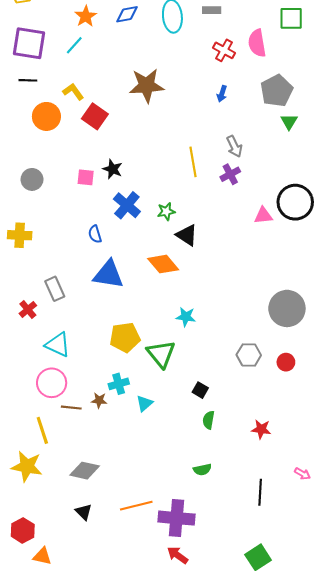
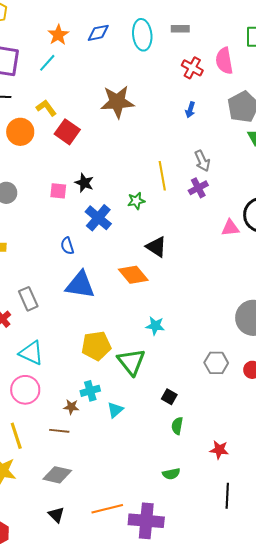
green star: (166, 211) -> (136, 201), moved
brown line: (71, 408) -> (59, 431), moved
red star: (261, 429) -> (219, 450), moved

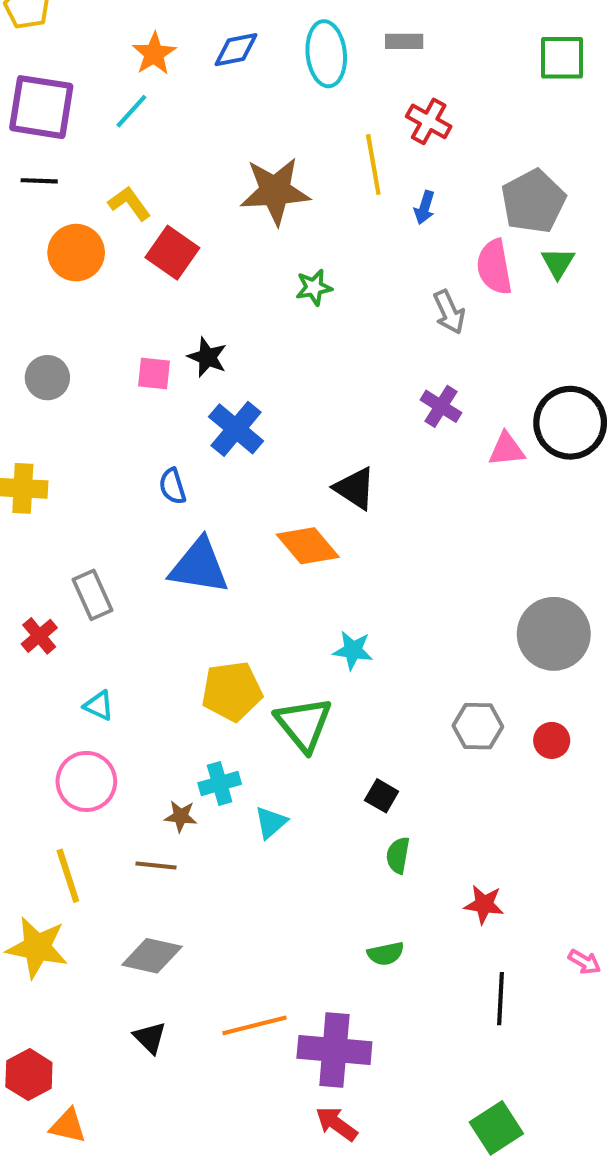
pink semicircle: (224, 61) -> (494, 267), moved
yellow line: (162, 176) -> (373, 164), moved
purple cross: (198, 188) -> (441, 406), moved, turned -30
green star: (136, 201) -> (314, 287), moved
cyan triangle: (31, 353) -> (99, 706), size x0.6

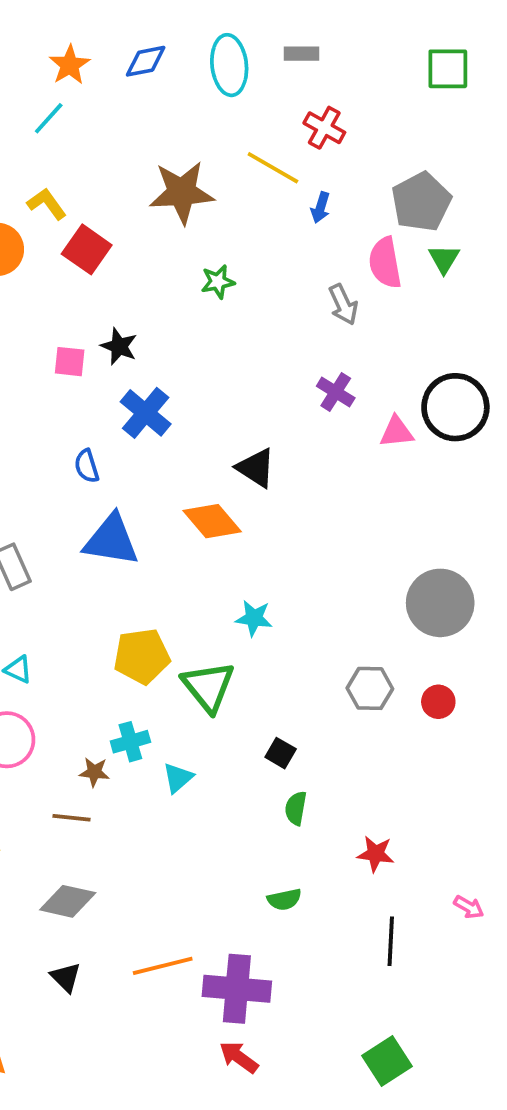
yellow line: (373, 164) -> (273, 168), turned -50

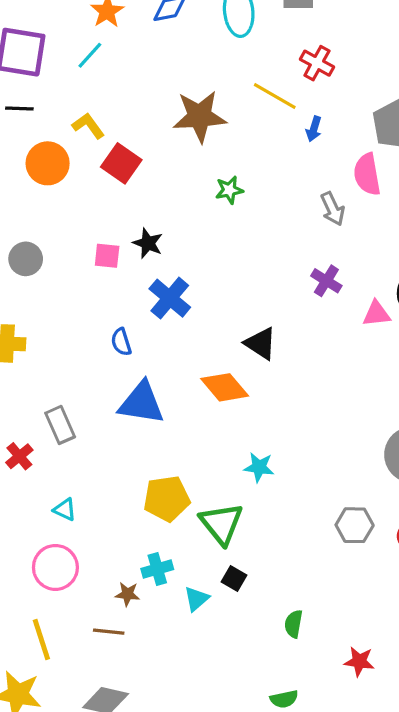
black square: (281, 753) -> (234, 578), moved

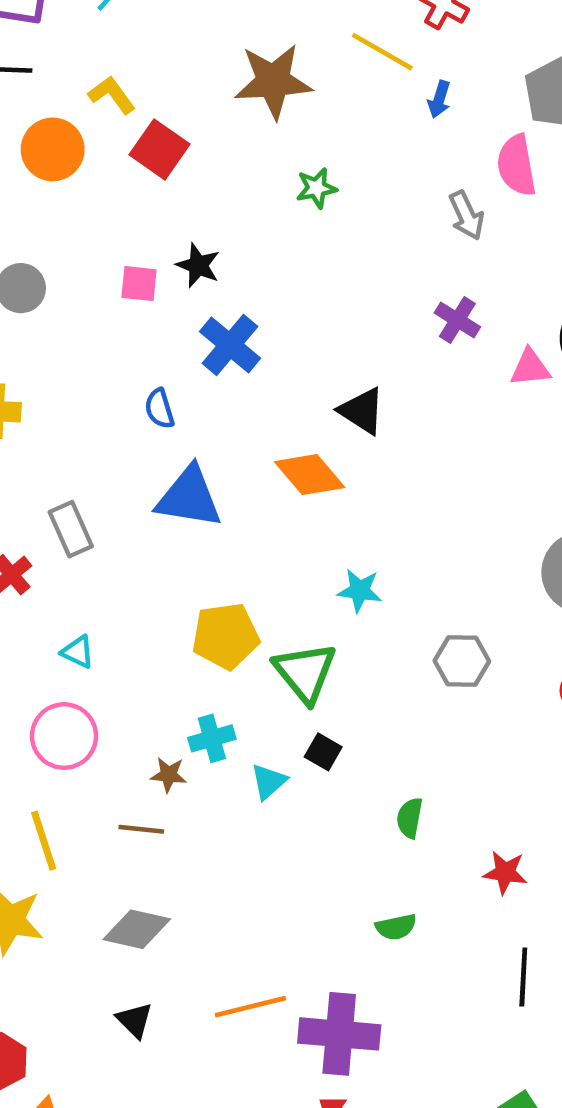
gray hexagon: (355, 525) -> (462, 661), moved

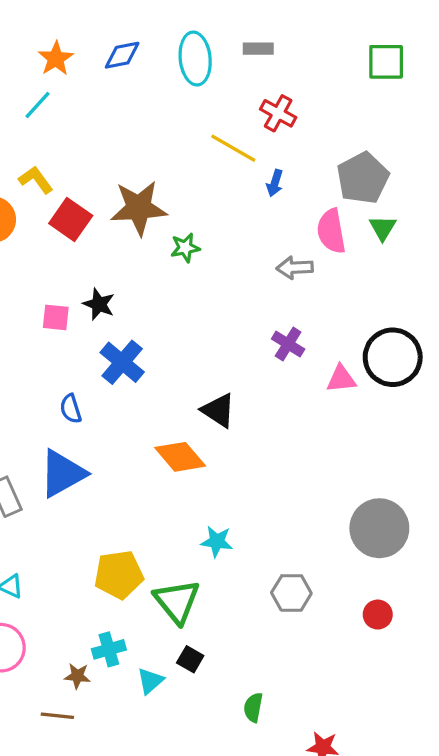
brown star: (273, 81) -> (139, 208), moved
gray arrow: (466, 215) -> (295, 268), turned 112
blue triangle: (189, 497) -> (62, 473), moved, turned -38

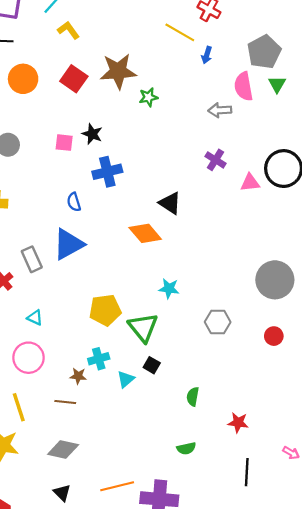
yellow L-shape: (36, 180) -> (68, 30), moved
blue cross: (122, 362) -> (107, 172), turned 36

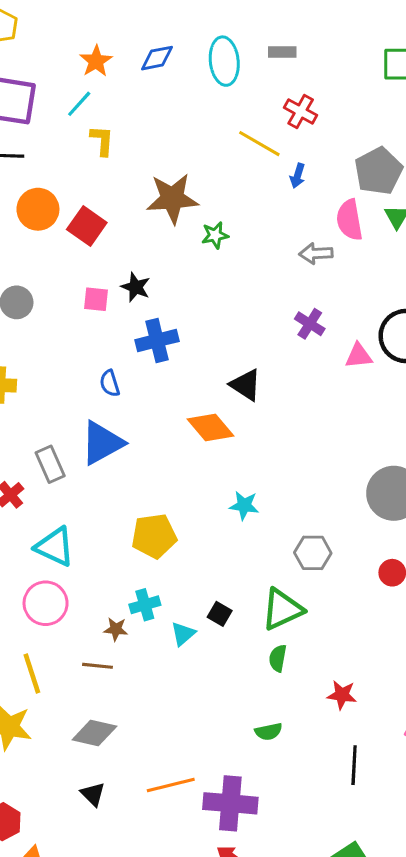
yellow L-shape: (68, 30) -> (102, 141), turned 40
red square: (74, 79) -> (87, 226), moved
cyan triangle: (35, 318) -> (55, 547), size x1.8
green triangle: (143, 327) -> (282, 609), moved, turned 44

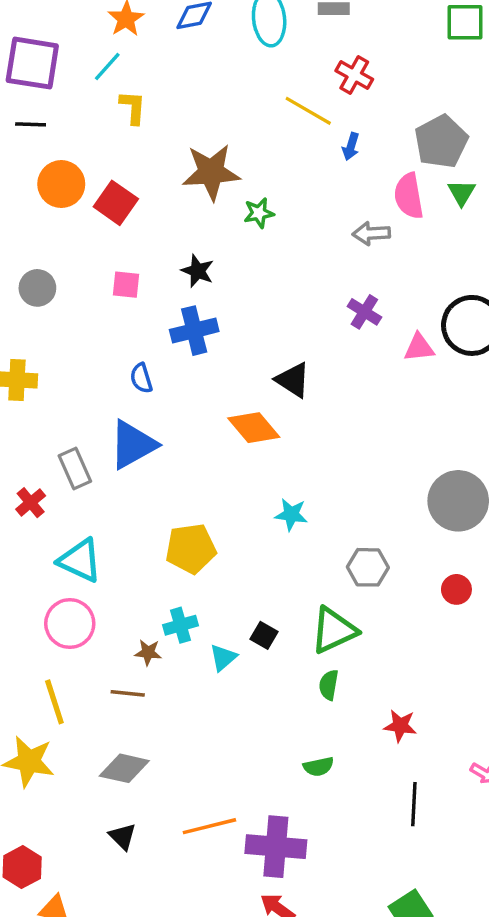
black star: (136, 287) -> (198, 271), moved

